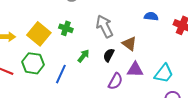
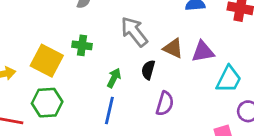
purple triangle: (135, 70) -> (203, 52), moved
blue line: (61, 74) -> (109, 111), moved

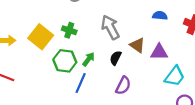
green hexagon: (47, 103) -> (65, 61), moved

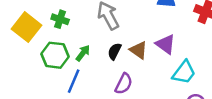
brown triangle: (137, 45) -> (138, 50), moved
purple triangle: (159, 52) -> (166, 44), turned 36

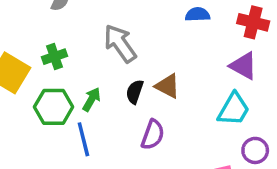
green cross: (60, 19) -> (54, 57), turned -30
purple triangle: (166, 44) -> (243, 66), moved
blue line: (74, 81) -> (83, 139), turned -30

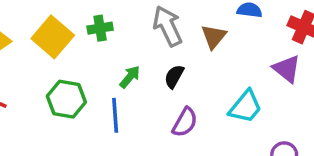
brown triangle: (168, 86) -> (214, 36), moved, turned 32
green hexagon: (54, 107) -> (66, 99), moved
cyan trapezoid: (234, 109) -> (246, 107), moved

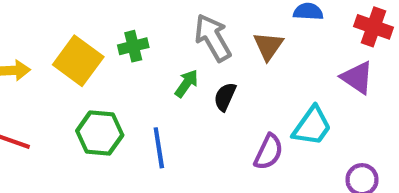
green arrow: (130, 77) -> (187, 83), moved
purple semicircle: (185, 122) -> (269, 152), moved

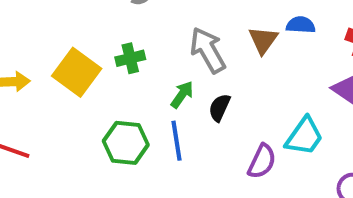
brown triangle: (268, 46) -> (263, 40), moved
green hexagon: (100, 133) -> (126, 143), moved
blue line: (159, 148) -> (177, 141), moved

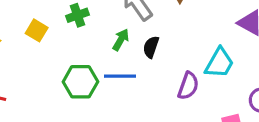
yellow square: (77, 72) -> (37, 30), size x0.6
blue line: (177, 141) -> (120, 76), turned -76

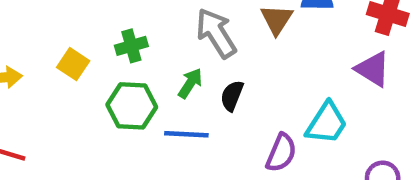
green hexagon: (80, 82) -> (132, 106), moved

